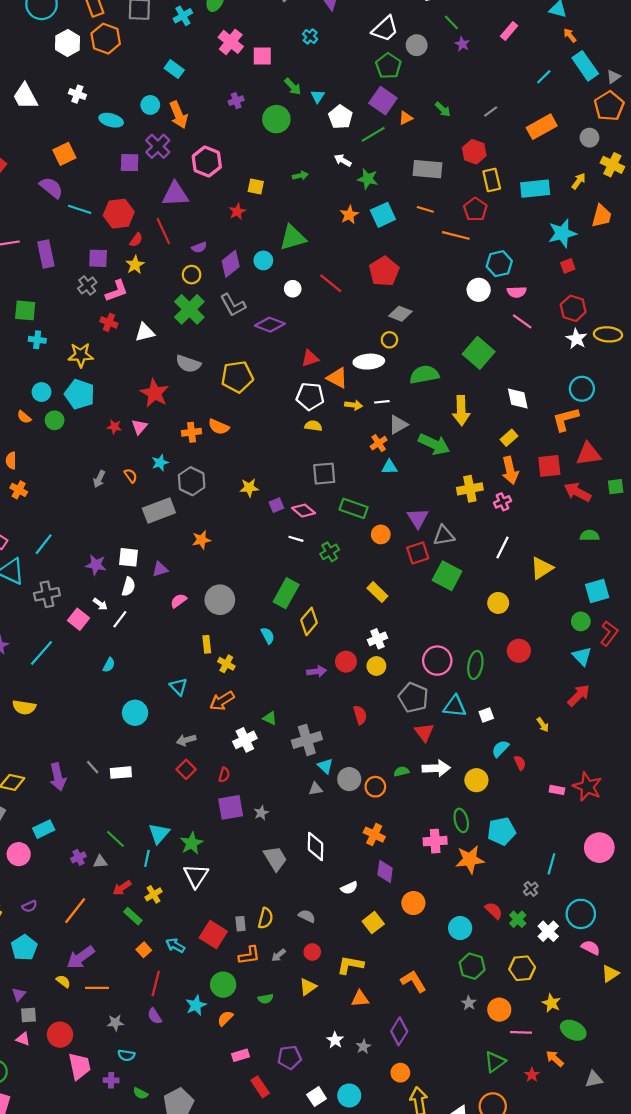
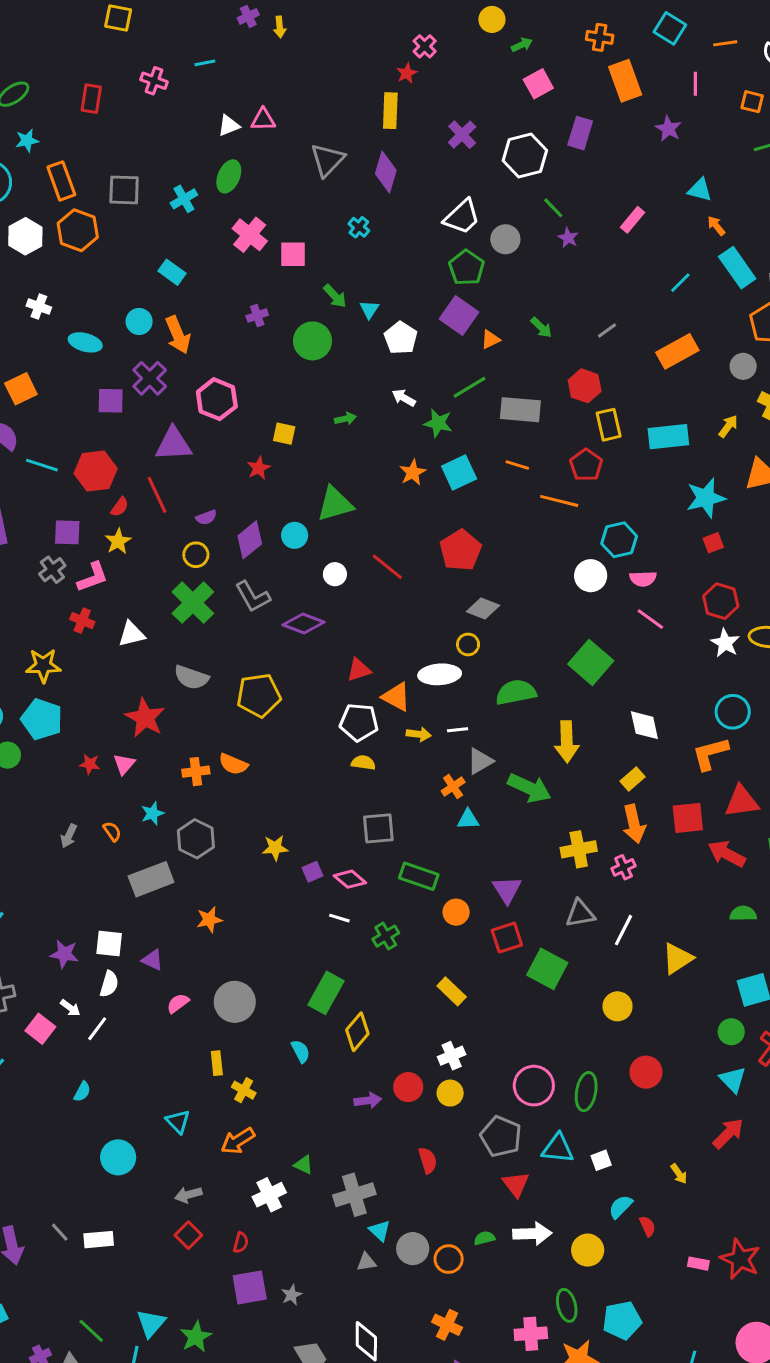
green line: (373, 134) -> (470, 387), moved
gray triangle: (444, 536) -> (580, 914), moved
purple triangle: (160, 569) -> (153, 960), turned 42

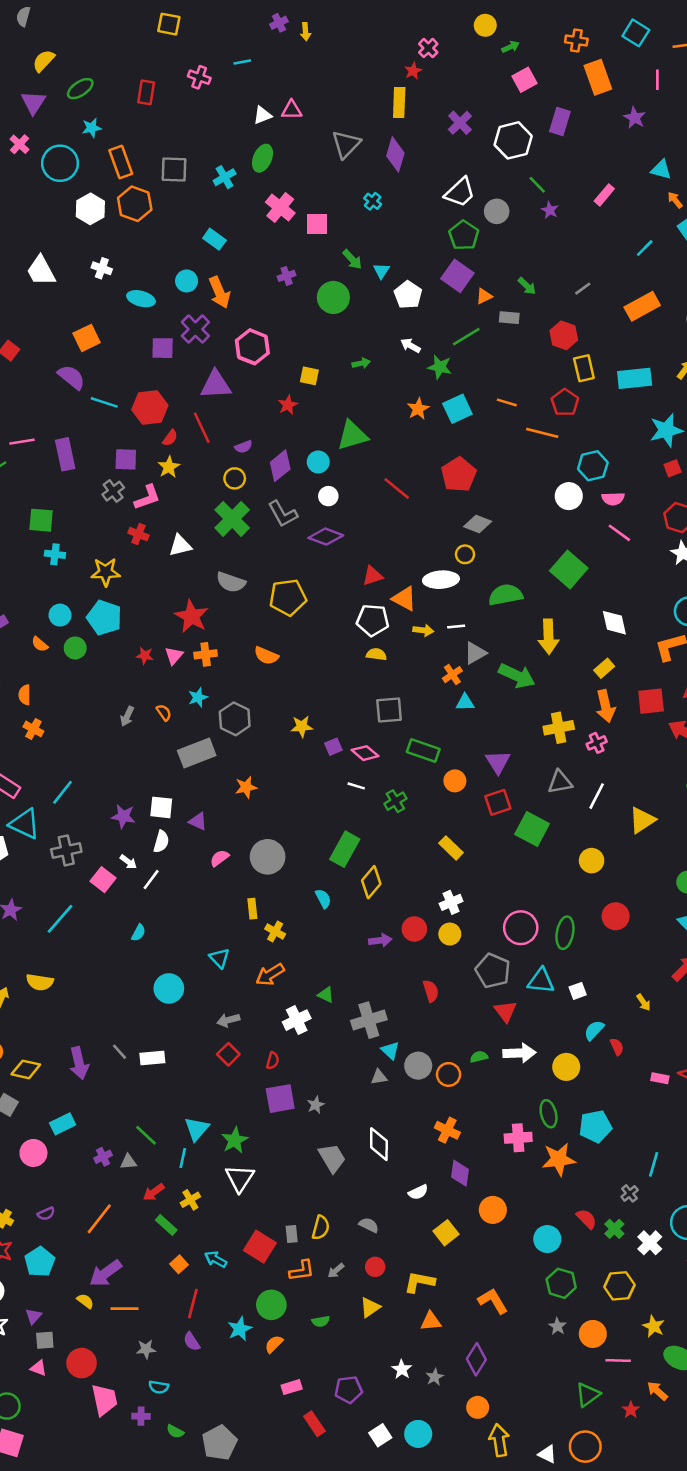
gray rectangle: (520, 410) -> (509, 318), moved, size x0.6
white circle: (335, 574) -> (328, 496), moved
orange cross: (196, 772) -> (206, 654), moved

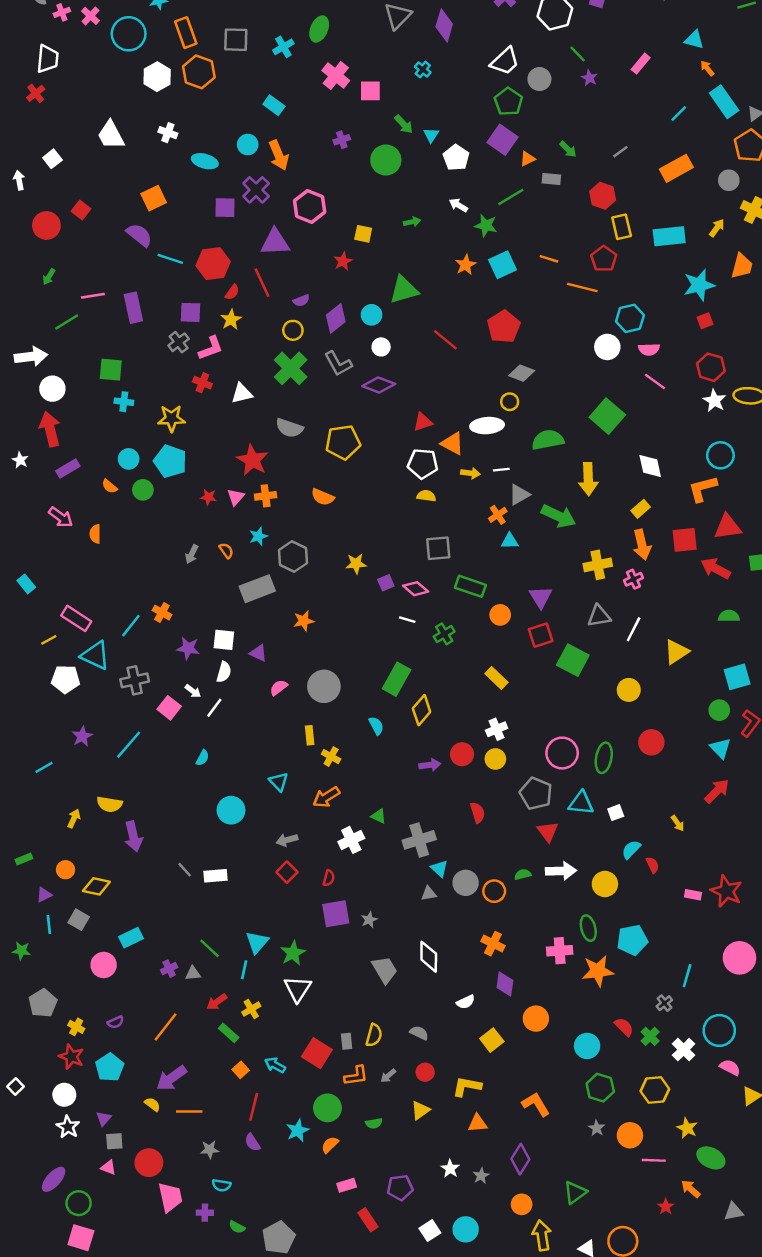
orange cross: (33, 729) -> (162, 613), moved
purple arrow: (79, 1063) -> (133, 836), moved
green triangle: (588, 1395) -> (575, 1192), moved

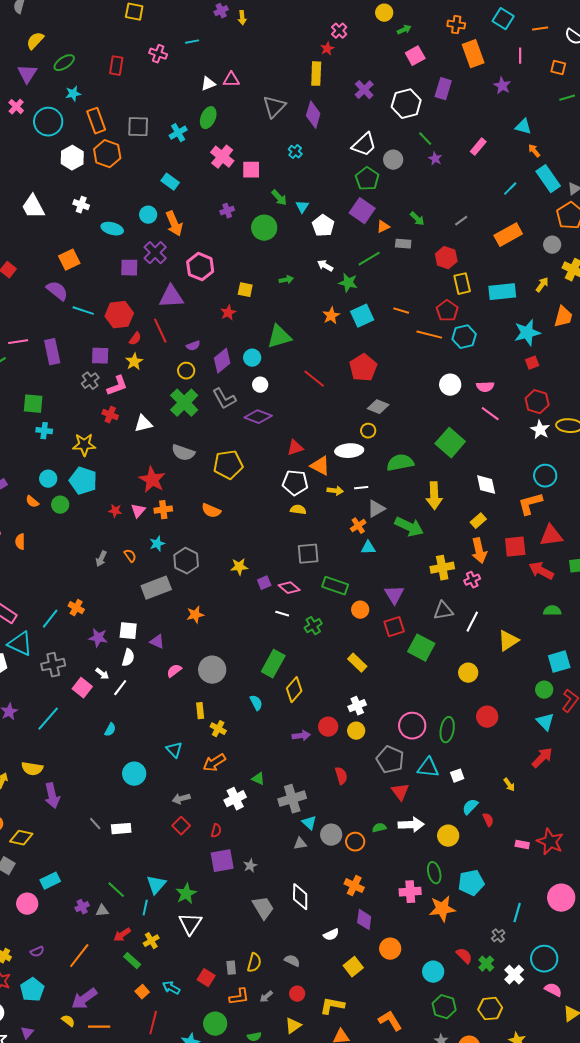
cyan hexagon: (630, 318) -> (464, 337), moved
red square: (317, 1053) -> (206, 978), size x0.7

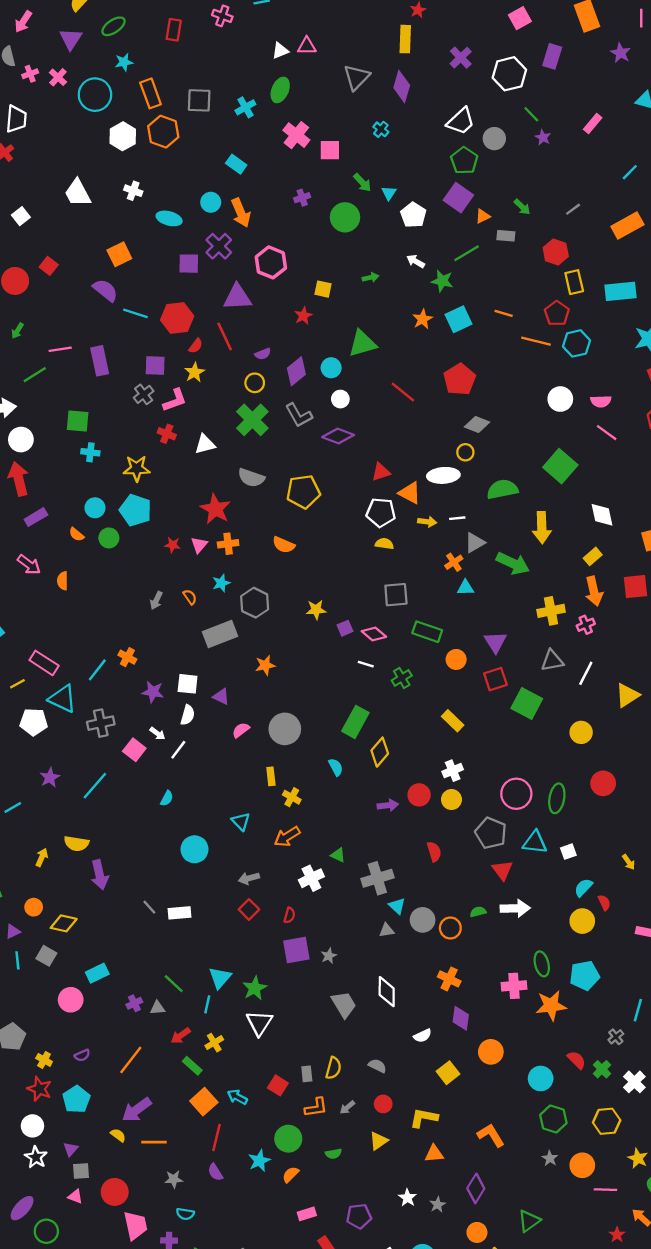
yellow circle: (448, 836) -> (582, 921), moved
orange square: (142, 992) -> (204, 1102), size x1.6

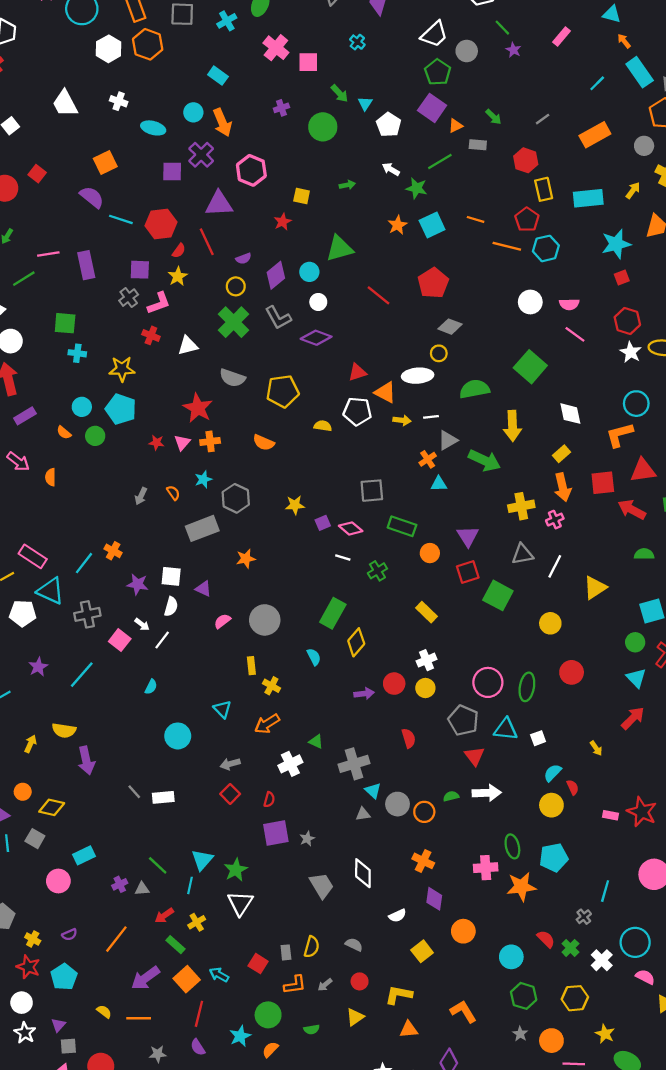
yellow semicircle: (384, 544) -> (323, 426), moved
purple arrow: (137, 1110) -> (145, 978), moved

